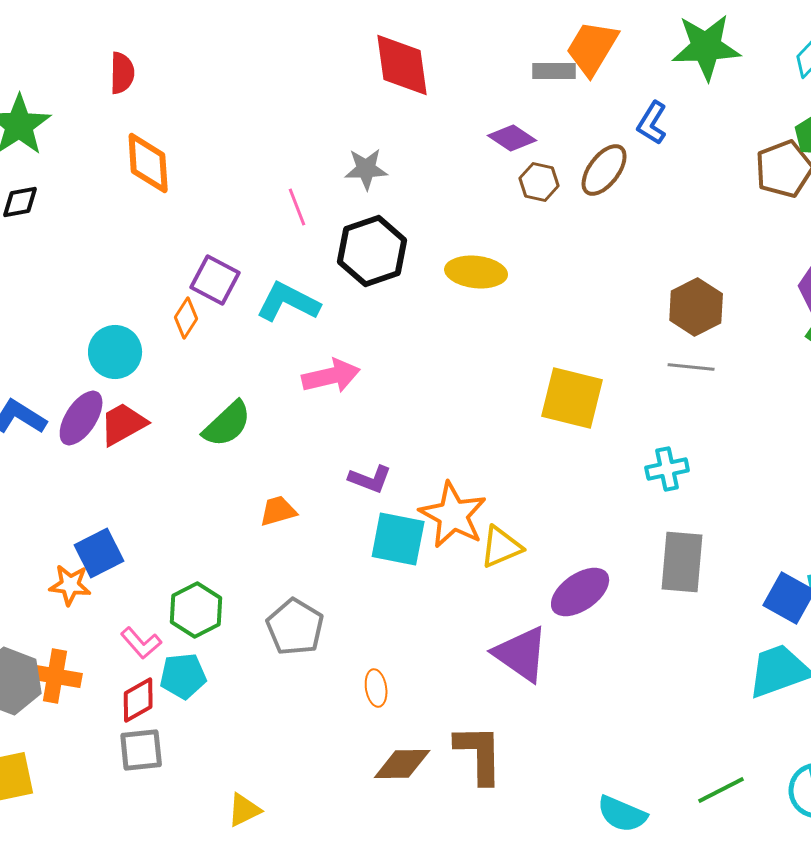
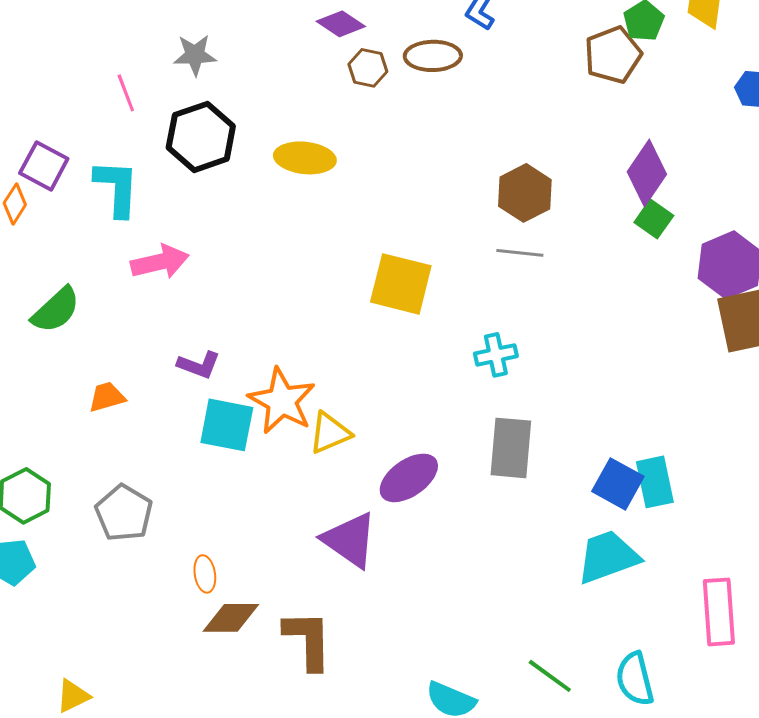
brown ellipse: (604, 170) -> (433, 56), turned 52
cyan L-shape: (288, 302) -> (117, 188), turned 66
brown diamond: (402, 764) -> (231, 618), moved
green line: (721, 790) -> (550, 676), turned 63

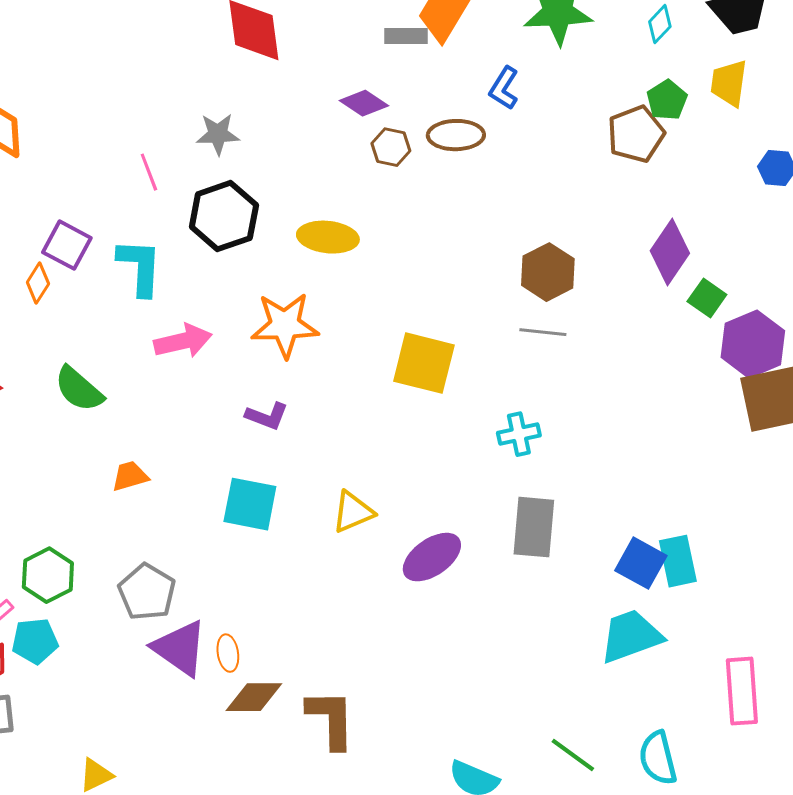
green square: (654, 219) -> (707, 298), moved
green semicircle: (56, 310) -> (79, 389), turned 84
purple L-shape: (199, 365) -> (267, 416), moved
orange star: (282, 401) -> (285, 325), moved, turned -30
purple triangle: (350, 540) -> (180, 648), moved

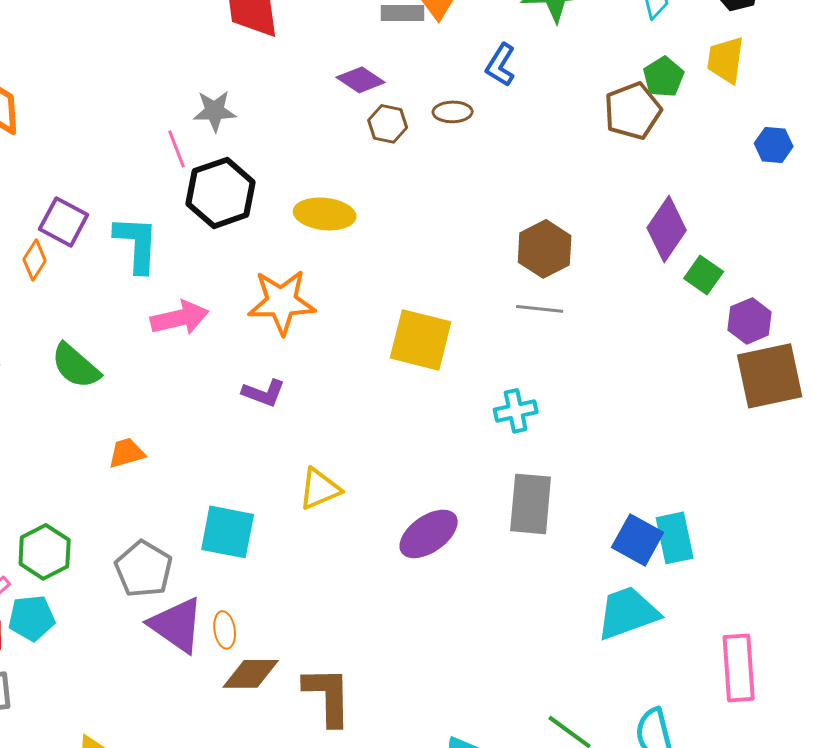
brown ellipse: (456, 135) -> (453, 112), size x0.7
pink line: (149, 172) -> (177, 149), moved
purple hexagon: (753, 344) -> (750, 321), size x0.7
cyan square: (250, 504) -> (228, 532), moved
yellow triangle: (353, 512) -> (320, 489), moved

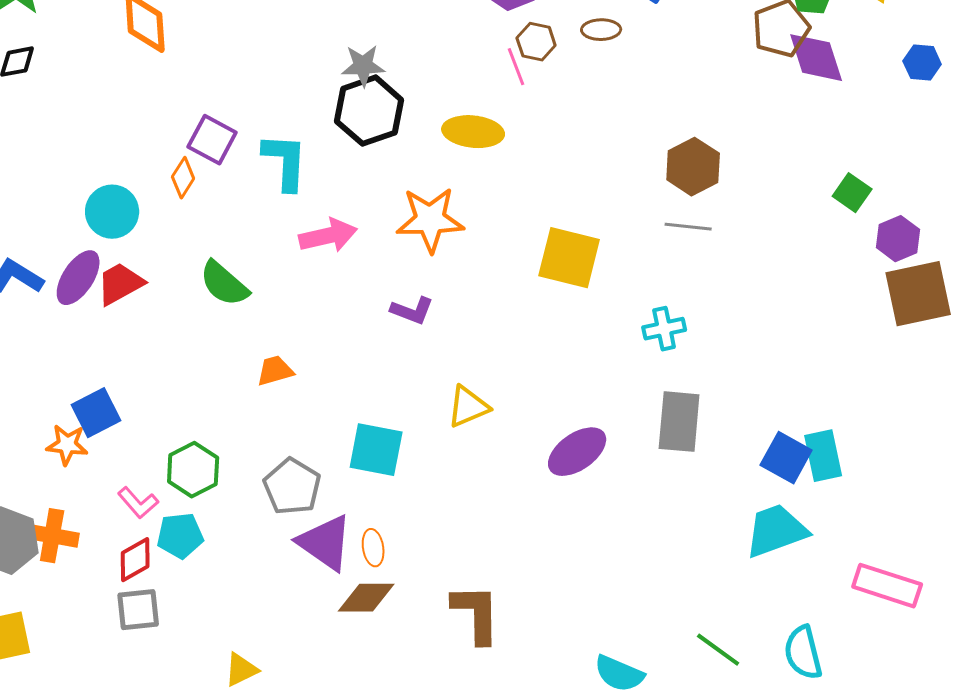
gray star: (215, 111) -> (363, 66), moved
pink line: (177, 149) -> (516, 67), moved
purple diamond: (667, 229) -> (816, 58), moved, turned -52
pink rectangle: (739, 668) -> (887, 586), turned -68
brown diamond: (251, 674) -> (366, 598), moved

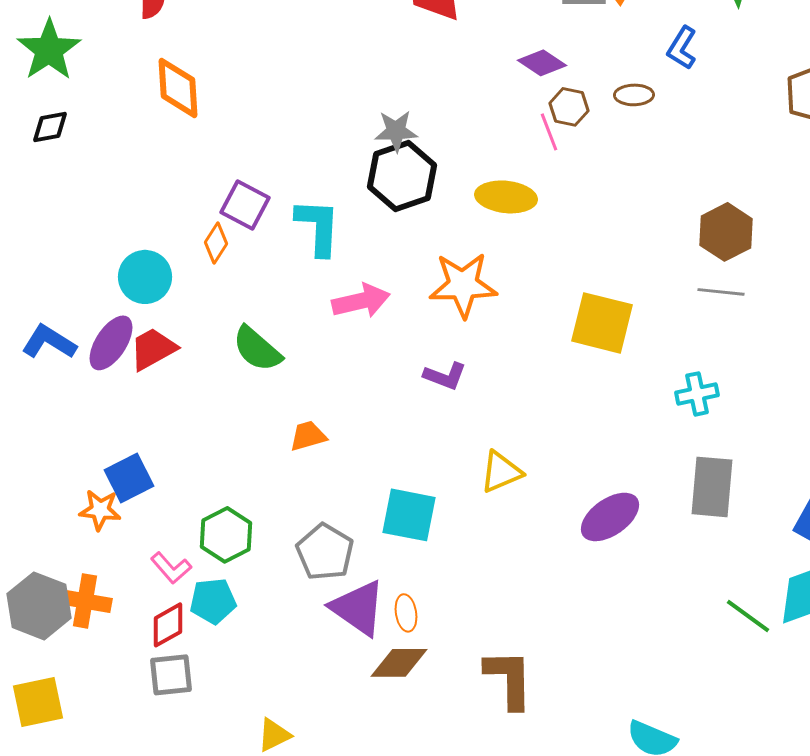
green line: (718, 650) -> (748, 616), moved

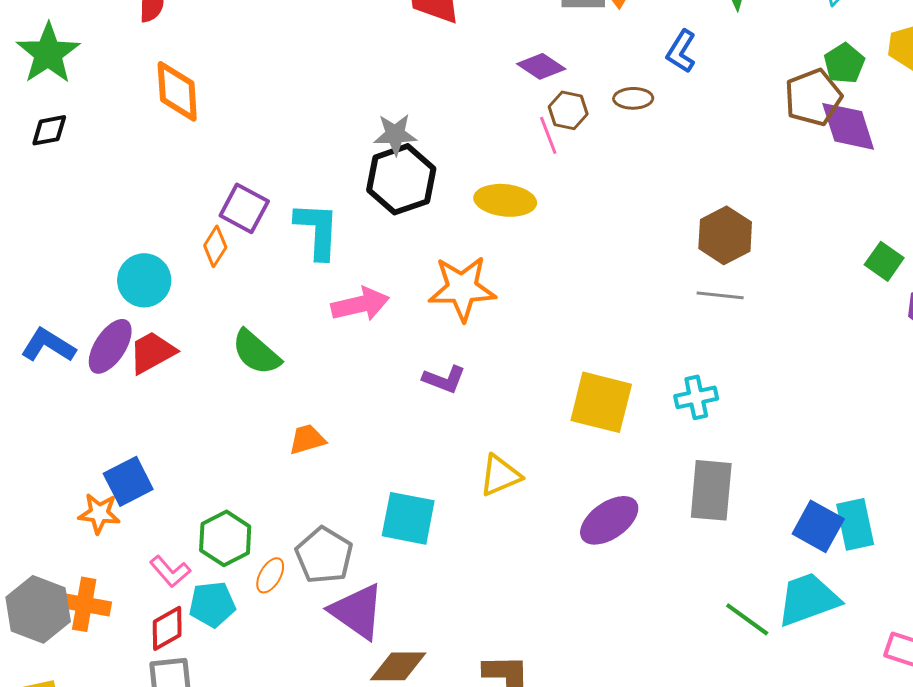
yellow square: (602, 323) -> (601, 402), moved
orange ellipse: (406, 613) -> (270, 575), moved, turned 39

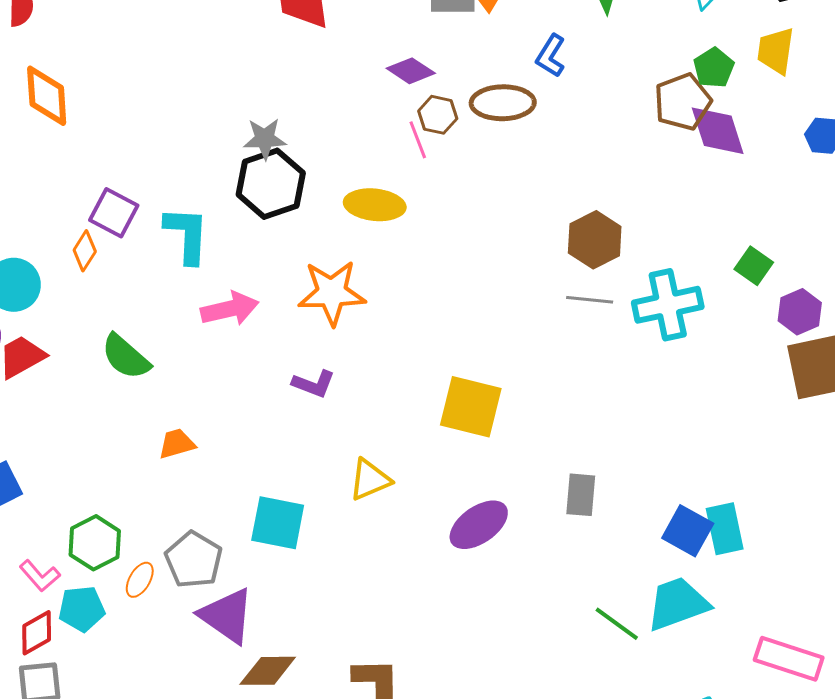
brown ellipse: (633, 98) -> (503, 103), size x1.6
cyan cross: (696, 397) -> (668, 305), moved, size x1.6
gray rectangle: (711, 490) -> (581, 495), size x0.7

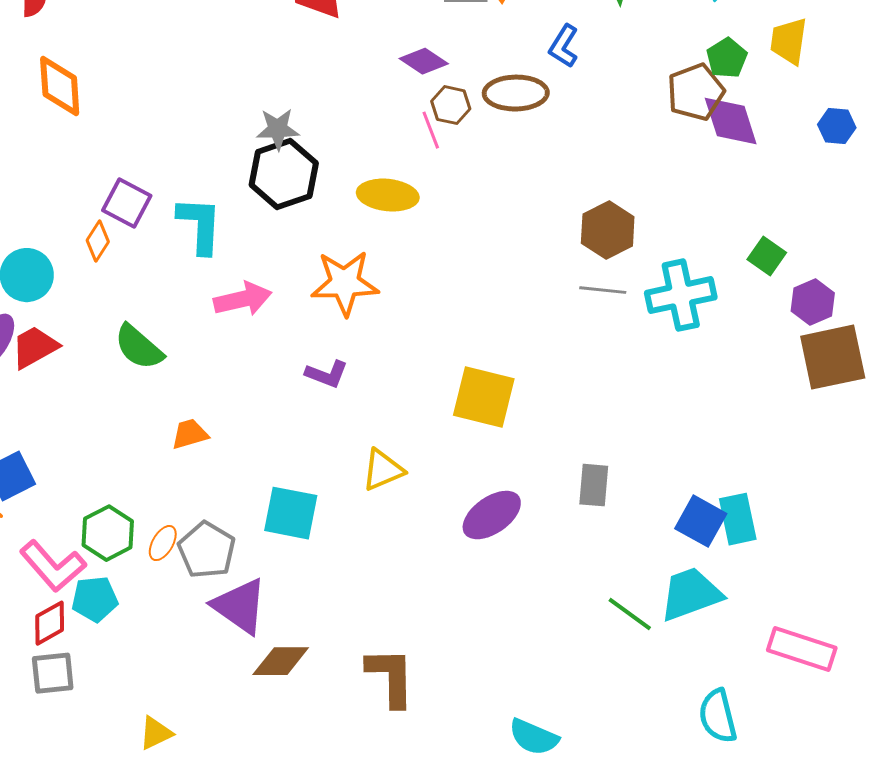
pink L-shape: (40, 576) -> (53, 566), size x1.6
orange ellipse: (140, 580) -> (163, 543), moved

